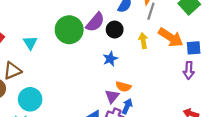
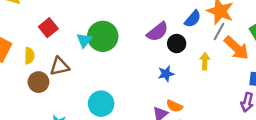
green circle: (69, 30) -> (103, 36), moved
orange arrow: (171, 37) -> (236, 48), moved
cyan circle: (30, 99) -> (101, 104), moved

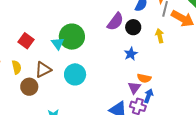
cyan circle: (101, 104) -> (75, 74), moved

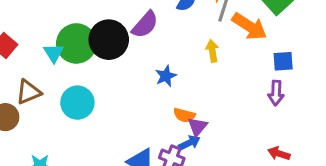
black circle: (133, 27) -> (109, 40), moved, size x1.6
purple triangle: (134, 88) -> (197, 127), moved
blue arrow: (149, 96) -> (189, 143), turned 40

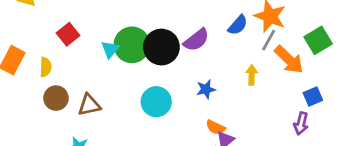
blue square: (283, 61) -> (313, 97), turned -30
brown triangle: (28, 92) -> (89, 105), moved
cyan circle: (77, 103) -> (156, 102), moved

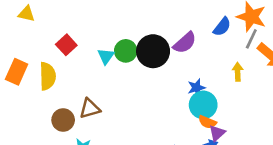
green circle: (132, 45) -> (126, 51), size x0.7
yellow semicircle: (46, 67) -> (48, 76), size x1.5
brown circle: (56, 98) -> (63, 120), moved
cyan circle: (156, 102) -> (203, 105), moved

